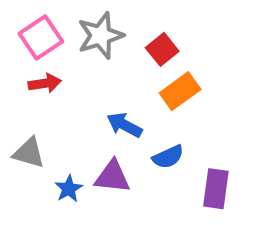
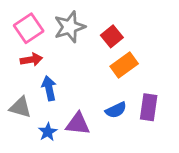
blue arrow: (124, 125) -> (49, 88), moved, turned 50
purple rectangle: (216, 189) -> (149, 107), moved

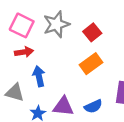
pink square: (29, 28) -> (22, 25), turned -30
orange rectangle: (124, 65) -> (91, 64), moved
blue semicircle: (116, 110) -> (93, 106), moved

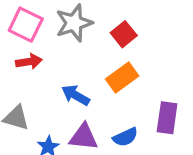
blue arrow: (39, 76) -> (76, 95), moved, turned -48

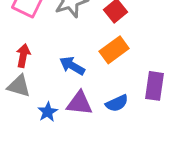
red arrow: (29, 62) -> (23, 56), moved, turned -70

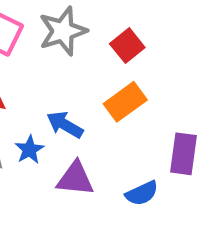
blue semicircle: (117, 103) -> (142, 193), moved
blue star: (48, 112) -> (30, 150), moved

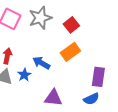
purple triangle: (75, 179) -> (53, 98), moved
blue semicircle: (142, 193) -> (91, 99), moved

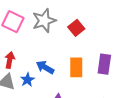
orange rectangle: (70, 52) -> (76, 67), moved, turned -54
purple rectangle: (98, 77) -> (104, 64), moved

